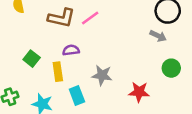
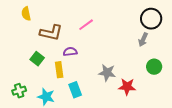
brown L-shape: (61, 18) -> (51, 33), moved
gray arrow: (158, 36) -> (143, 40), turned 88
gray star: (102, 75) -> (107, 73), moved

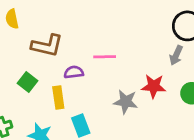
pink line: (86, 25) -> (105, 57), moved, turned 35
red star: (127, 87) -> (154, 86), moved

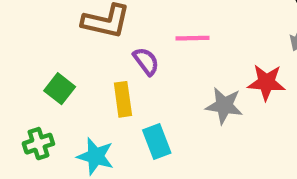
purple semicircle: (74, 72) -> (146, 61), turned 60
green square: (27, 82) -> (60, 89), moved

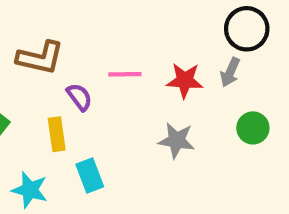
red star: (266, 82) -> (185, 80), moved
gray star: (224, 106) -> (176, 140), moved

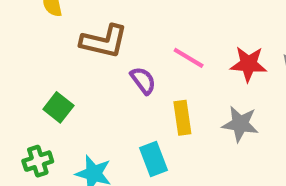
pink line: (125, 74) -> (189, 58), turned 32
yellow rectangle: (57, 134) -> (182, 118), moved

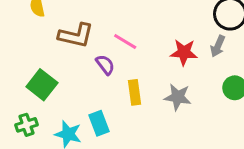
pink line: (189, 58) -> (125, 42), moved
green square: (58, 107) -> (42, 85), size x1.4
cyan rectangle: (153, 159) -> (99, 123), moved

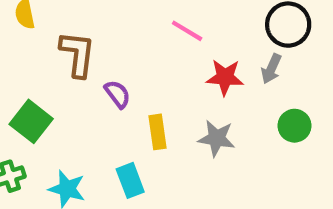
brown L-shape: (76, 35) -> (77, 54), turned -96
pink line: (125, 42) -> (187, 31), moved
cyan rectangle: (99, 123) -> (130, 180), moved

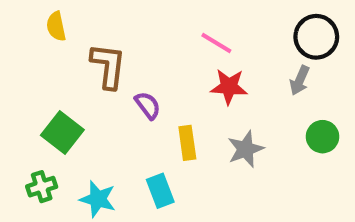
red star: (225, 77) -> (229, 87), moved
gray star: (217, 138) -> (246, 149), turned -30

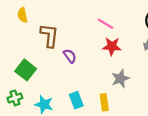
yellow rectangle: (187, 143) -> (104, 102), moved

